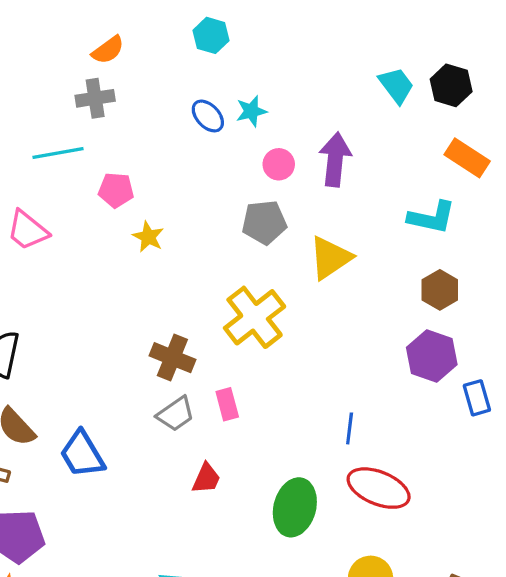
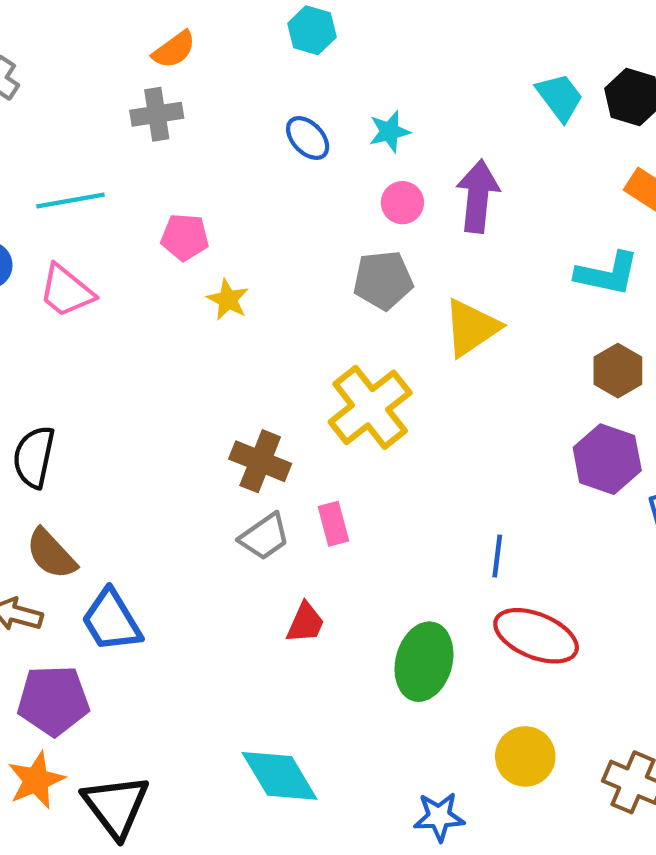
cyan star: (251, 111) -> (390, 132), moved
cyan line: (58, 153) -> (71, 200), moved
blue trapezoid: (82, 454) -> (112, 621), moved

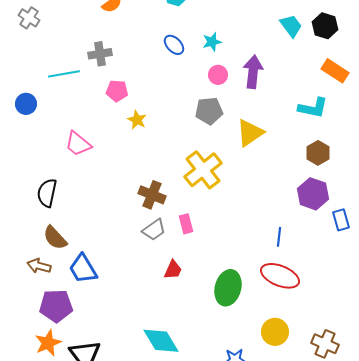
gray cross: (157, 114) -> (100, 54), moved
pink trapezoid: (66, 291) -> (78, 144), moved
blue line: (497, 556) -> (279, 237), moved

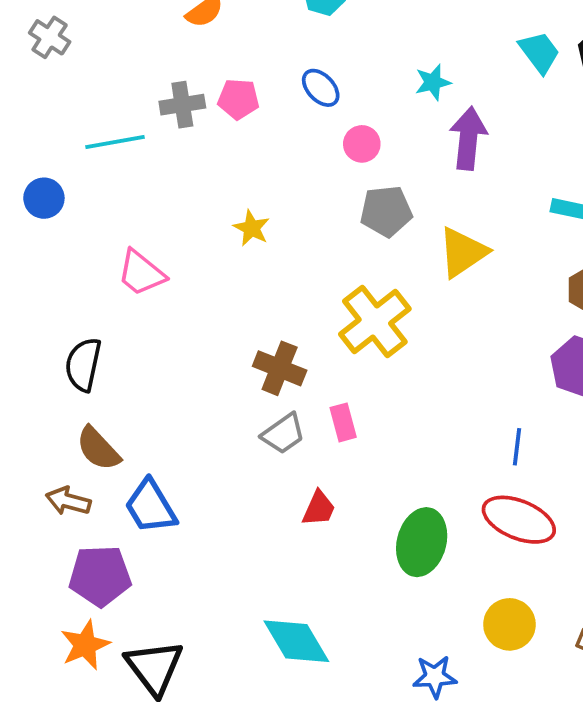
cyan star: (212, 42) -> (433, 82), moved
pink circle: (218, 75) -> (362, 144), moved
pink pentagon: (117, 91) -> (238, 99), moved

